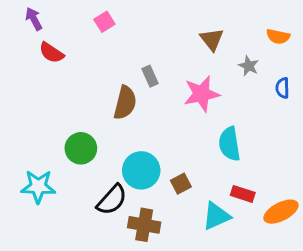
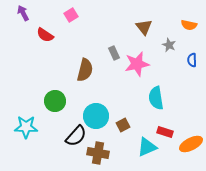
red semicircle: (51, 53) -> (45, 35), moved
gray rectangle: (150, 76) -> (114, 53), moved

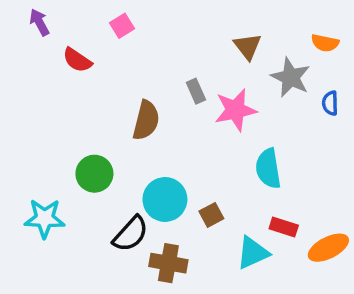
gray star: (169, 45) -> (291, 77), size x1.6

